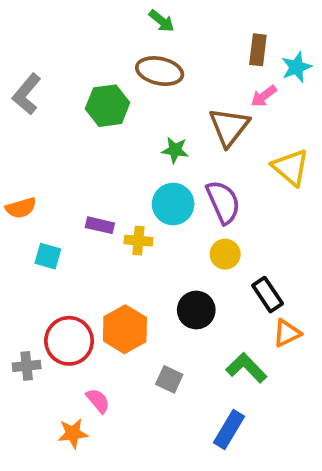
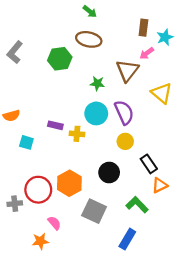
gray square: (169, 379) -> (94, 211), size x1.6

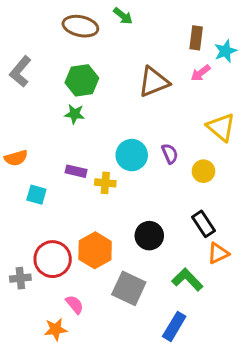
brown ellipse: (89, 39) -> (80, 26), moved
brown triangle: (127, 71) -> (154, 82), moved, turned 30
green star: (97, 83) -> (75, 114), moved
purple semicircle: (124, 112) -> (170, 154), size x0.6
yellow circle: (125, 141) -> (203, 171), moved

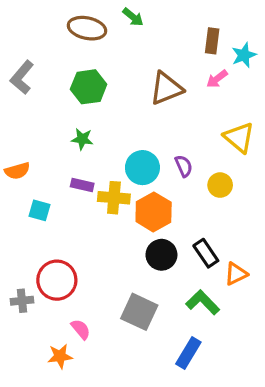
green star: (75, 114) -> (82, 139), moved
yellow cross: (105, 183) -> (114, 198), size x1.4
black rectangle: (203, 224) -> (206, 253), moved
orange hexagon: (95, 250) -> (154, 212), moved

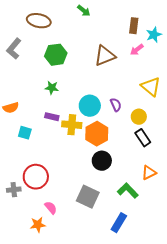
brown ellipse: (87, 28) -> (39, 21), moved
black rectangle: (206, 253) -> (143, 138), moved

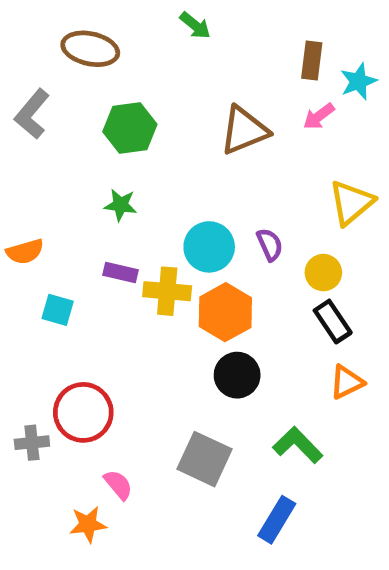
yellow triangle: (151, 87) -> (351, 203), turned 40
orange triangle: (149, 173) -> (347, 382), moved

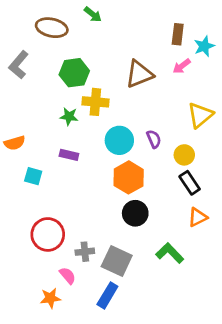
green arrow: (195, 25) -> (93, 14), moved
yellow cross: (167, 291) -> (95, 102), moved
gray cross: (32, 443) -> (85, 252), moved
blue rectangle: (277, 520) -> (107, 295), moved

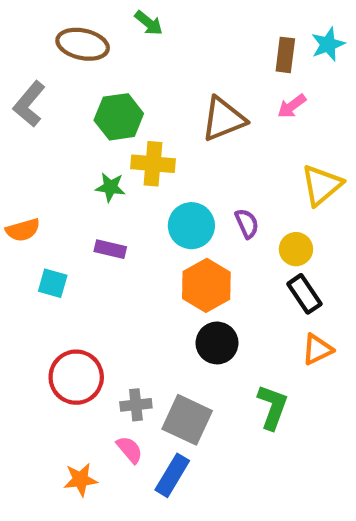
cyan star: (204, 46) -> (328, 44), moved
green L-shape: (170, 253) -> (272, 407), turned 64
pink semicircle: (68, 276) -> (130, 450), moved

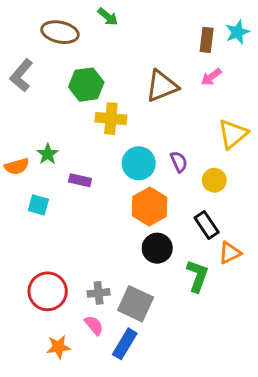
green star: (110, 187) -> (48, 154), moved, turned 30
black rectangle: (304, 294) -> (207, 225), moved
red circle: (76, 377) -> (48, 291), moved
green L-shape: (272, 407) -> (197, 276), moved

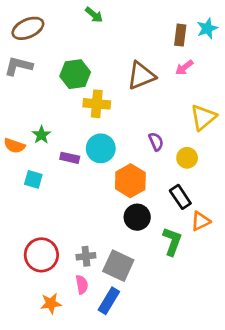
brown ellipse: (60, 32) -> (28, 28), moved, turned -36
gray L-shape: (21, 75) -> (18, 66), turned 64
cyan circle: (139, 163) -> (101, 148), moved
orange semicircle: (17, 166) -> (14, 146), turned 35
pink semicircle: (94, 325) -> (82, 285), turned 30

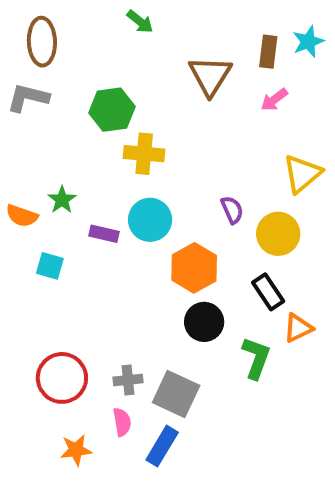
brown ellipse: (28, 28) -> (42, 42), turned -68
brown triangle: (141, 76) -> (210, 76), moved, turned -36
yellow circle: (187, 158) -> (278, 234), size x1.4

